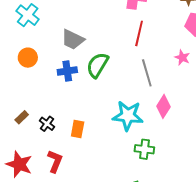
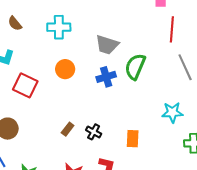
cyan cross: (28, 15) -> (59, 27), turned -30
cyan star: (128, 116) -> (172, 112), size x0.7
orange rectangle: (78, 129) -> (133, 139), moved

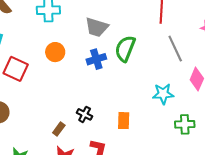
brown rectangle: (68, 129) -> (59, 129), moved

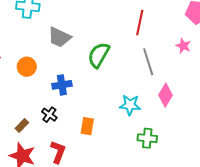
gray trapezoid: (97, 27) -> (59, 37), moved
orange circle: (55, 52) -> (27, 67), moved
blue cross: (96, 59) -> (62, 85), moved

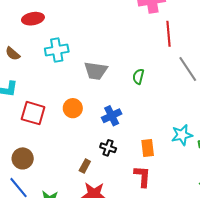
green semicircle: (99, 55) -> (138, 77), size x0.6
cyan star: (130, 105) -> (182, 135), moved
red L-shape: (58, 152) -> (142, 176), moved

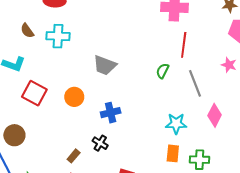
cyan cross: (57, 50) -> (58, 36), moved
green semicircle: (138, 77) -> (163, 71), moved
cyan star: (182, 135) -> (176, 124), moved
orange rectangle: (148, 148) -> (173, 153), moved

